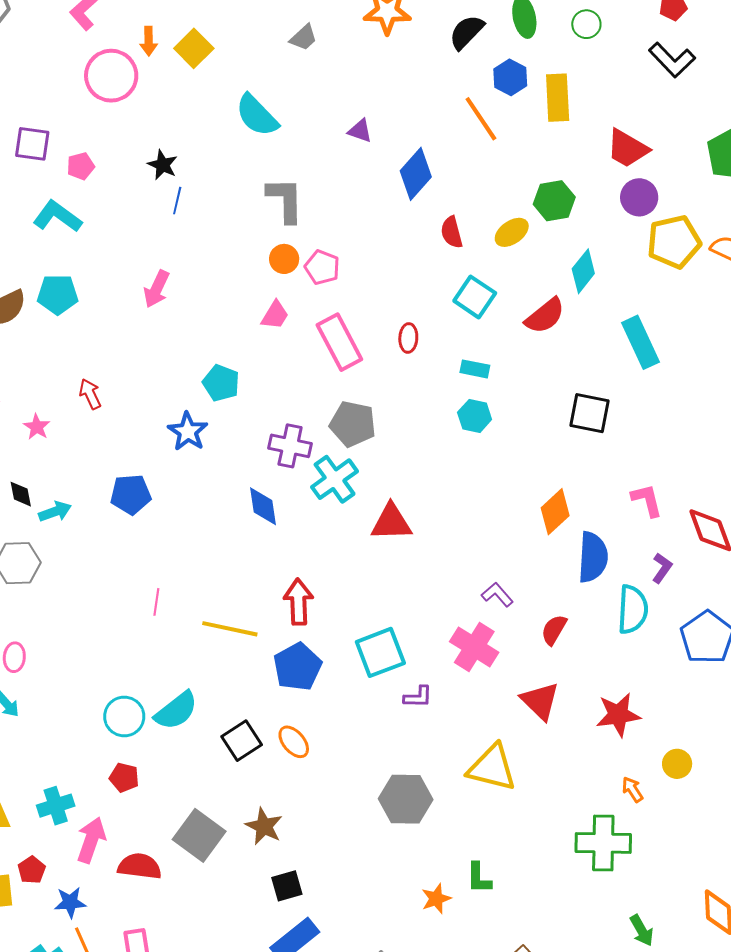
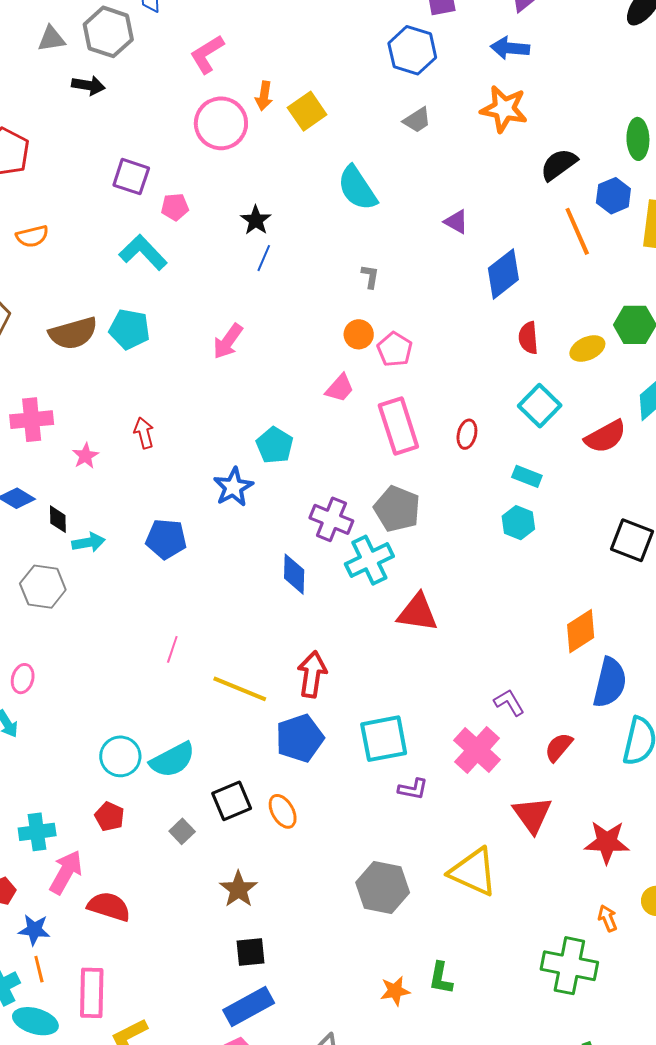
black semicircle: (467, 32) -> (559, 164), moved
gray L-shape: (285, 200) -> (370, 276), size x0.5
gray square: (199, 835) -> (182, 831), moved, size x0.5

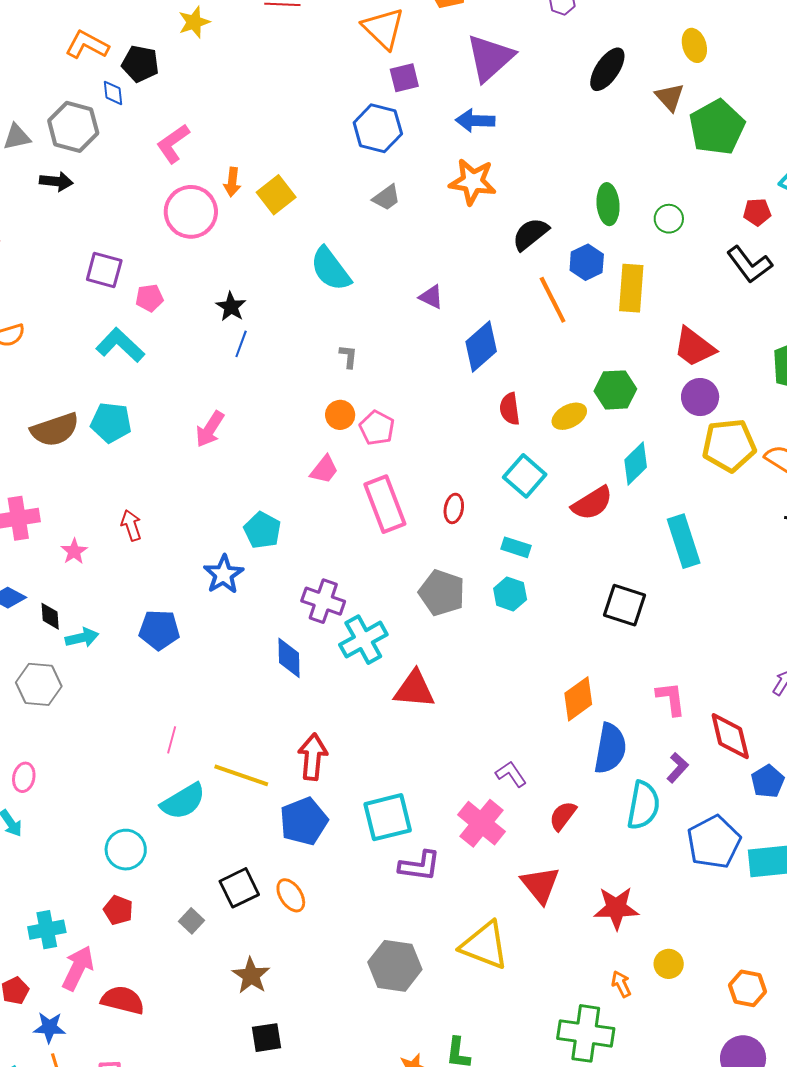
gray pentagon: (397, 509) -> (442, 593), moved
cyan semicircle: (172, 760) -> (183, 801), moved
purple L-shape: (413, 789) -> (420, 866), size x1.4

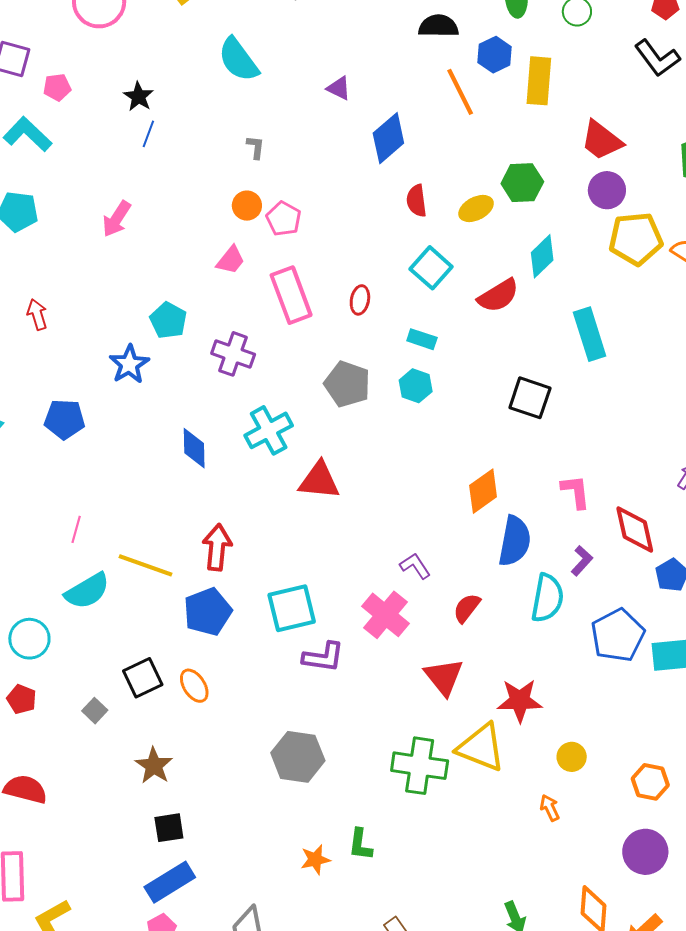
black semicircle: (530, 234) -> (438, 26), turned 39
purple cross: (323, 601) -> (233, 354), moved
yellow triangle: (485, 945) -> (481, 748), moved
orange arrow: (621, 984) -> (550, 808), moved
green cross: (586, 1033) -> (420, 766), moved

